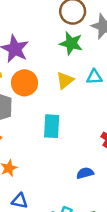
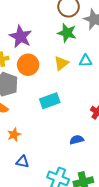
cyan rectangle: (52, 126) -> (50, 101), turned 66

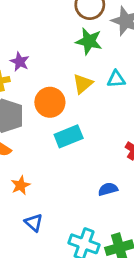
purple star: (21, 37) -> (20, 62), moved, size x0.6
orange circle: (28, 65) -> (50, 102), moved
blue triangle: (22, 162) -> (34, 223), turned 32

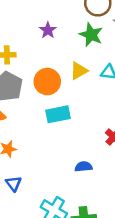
purple star: (20, 62) -> (48, 30), moved

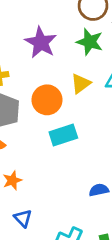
purple star: (48, 30) -> (41, 42), size x1.6

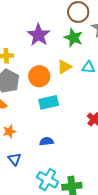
blue semicircle: (99, 190) -> (46, 141), moved

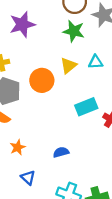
purple star: (39, 35) -> (22, 24), moved, turned 30
cyan rectangle: (49, 102) -> (86, 107), moved

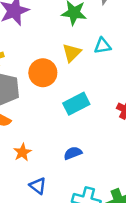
cyan rectangle: (86, 107) -> (76, 104), moved

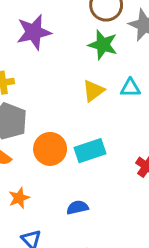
orange circle: (43, 73) -> (50, 149), moved

